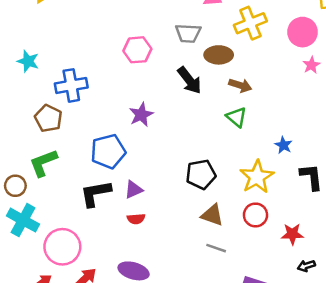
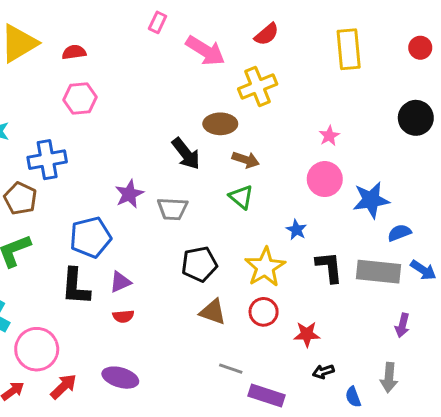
pink circle: (303, 32) -> (325, 179), moved
gray trapezoid: (188, 33) -> (173, 209), moved
pink hexagon: (137, 50) -> (80, 98), moved
black L-shape: (95, 193) -> (76, 286), turned -76
gray line: (216, 248) -> (231, 369), moved

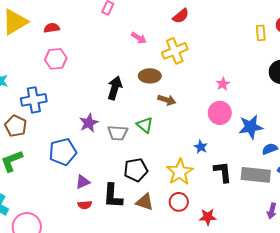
yellow rectangle: (349, 49) -> (261, 33), moved, size x0.6
pink arrow: (205, 51) -> (139, 38), moved, size x0.6
black arrow: (186, 154) -> (115, 88), moved, turned -125
green triangle: (241, 197) -> (145, 125), moved
black L-shape: (76, 286) -> (113, 196), moved

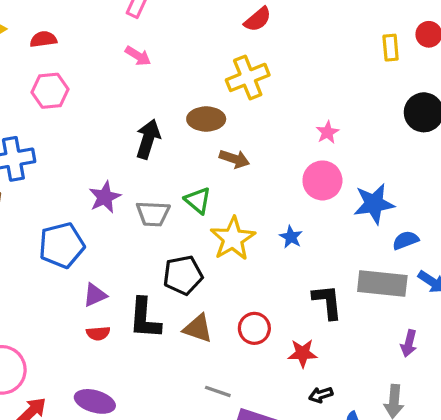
pink arrow: (139, 38) -> (138, 56), moved
yellow star: (180, 172) -> (233, 239), moved
black L-shape: (223, 172) -> (327, 302), moved

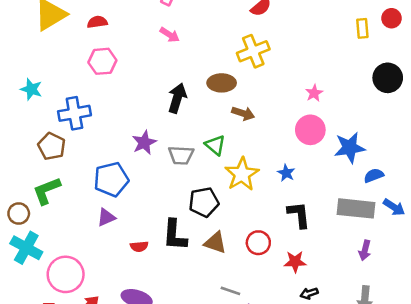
purple triangle: (95, 295) -> (106, 217), moved
black L-shape: (327, 302) -> (299, 215), moved
purple arrow: (409, 343) -> (365, 250), moved

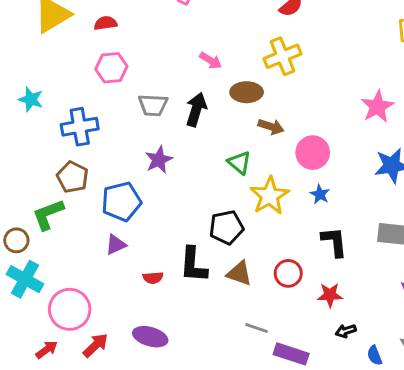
pink arrow: (170, 35) -> (211, 61), moved
pink star: (314, 93) -> (377, 107), moved, size x1.6
pink circle: (310, 130) -> (313, 153), moved
brown pentagon: (52, 146) -> (73, 177), moved
gray trapezoid: (181, 155) -> (153, 105), moved

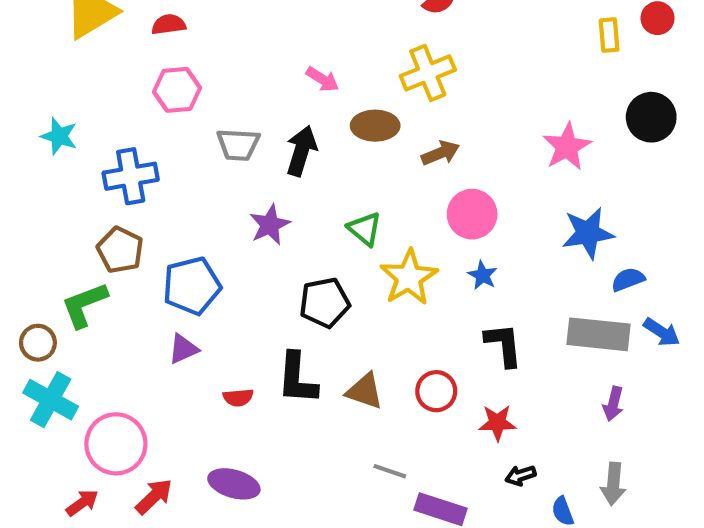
brown arrow: (271, 127) -> (440, 153), moved, turned -40
purple star: (159, 160) -> (270, 225), moved
black pentagon: (226, 227) -> (325, 303), moved

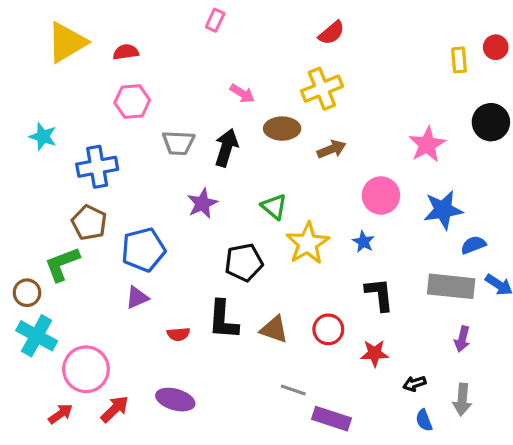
pink circle: (472, 214) -> (381, 195), moved
black arrow: (521, 475) -> (414, 384), moved

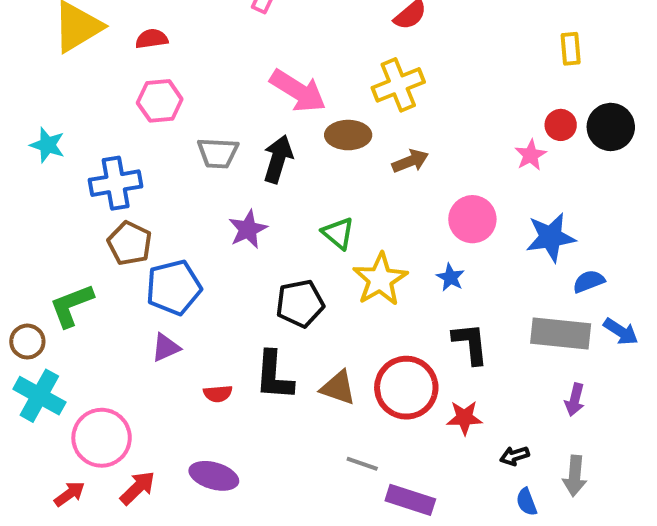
red circle: (496, 47) -> (561, 125), moved
pink arrow: (242, 93) -> (298, 91), size x1.8
pink star: (427, 144) -> (531, 155), size x0.7
brown pentagon: (89, 223) -> (130, 243), moved
red circle: (328, 329) -> (406, 388), size x1.6

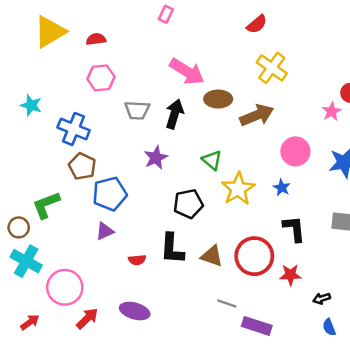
yellow cross: (398, 85) -> (272, 68), moved, turned -32
brown arrow: (410, 161) -> (257, 115), size x1.5
blue cross: (116, 183) -> (74, 129), turned 32
red arrow: (69, 494) -> (30, 322), moved

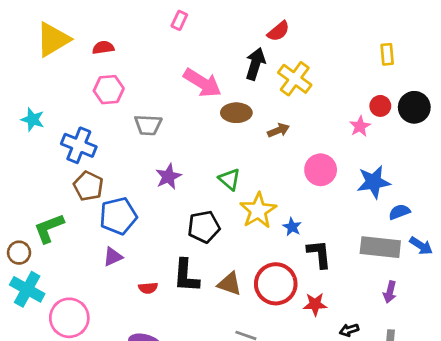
black arrow: (175, 114) -> (255, 64), moved
brown arrow: (257, 115) -> (278, 130), size x0.6
blue star: (282, 188) -> (292, 227), moved

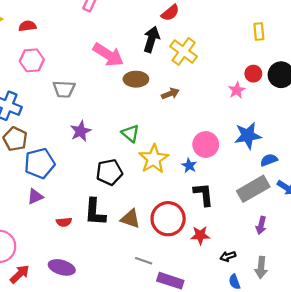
pink circle: (321, 170) -> (206, 144), moved
blue star: (292, 227) -> (189, 166), moved
gray rectangle: (380, 247) -> (253, 189), turned -36

